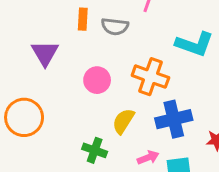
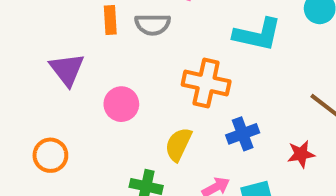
pink circle: (97, 80) -> (121, 104), moved
orange circle: (24, 117) -> (50, 155), size x0.7
blue cross: (174, 119) -> (243, 134), size x0.7

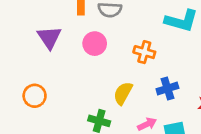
orange cross: (206, 83) -> (144, 52), size x0.7
pink circle: (121, 104) -> (95, 44), moved

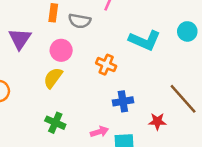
yellow semicircle: (123, 93) -> (53, 78), moved

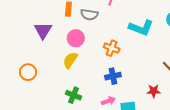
blue cross: (123, 101) -> (113, 76), moved

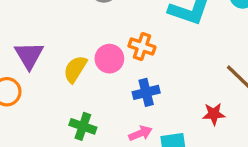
purple triangle: (43, 30) -> (29, 55), moved
pink circle: (76, 38) -> (109, 59), moved

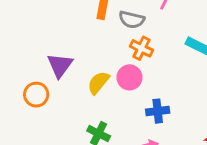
orange cross: (142, 47) -> (141, 48), moved

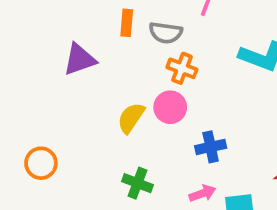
purple triangle: (60, 65) -> (80, 59), moved, turned 40
orange circle: (36, 95) -> (41, 163), moved

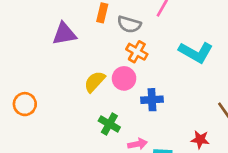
blue cross: (211, 147) -> (152, 100), moved
green cross: (137, 183) -> (109, 124), moved

